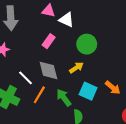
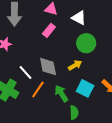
white triangle: (66, 20) -> (79, 18), moved
pink rectangle: (49, 41) -> (49, 30), moved

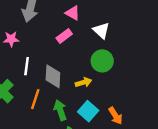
white line: (25, 73) -> (27, 66), moved, turned 35
orange line: (38, 90) -> (35, 99), turned -30

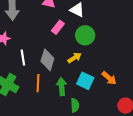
pink rectangle: (64, 36) -> (58, 27), moved
gray diamond: (53, 76) -> (47, 60), turned 30
green arrow: (60, 110) -> (62, 87), turned 30

